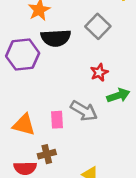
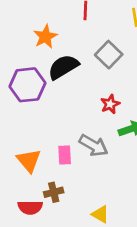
black semicircle: (56, 38) -> (63, 67), turned 152
orange triangle: (24, 125) -> (29, 161), turned 35

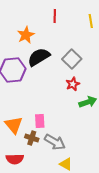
gray square: (109, 55) -> (72, 59), moved
gray arrow: (94, 145) -> (55, 142), moved
brown cross: (54, 192) -> (32, 138), moved, turned 32

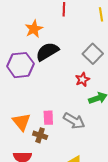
gray square: (72, 59) -> (93, 54), moved
gray arrow: (55, 142) -> (74, 121), moved

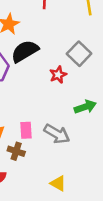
red star: (82, 80) -> (58, 75), moved

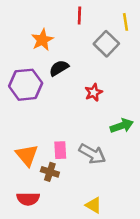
black semicircle: (25, 51) -> (59, 68), size x0.7
gray square: (79, 54) -> (106, 44), moved

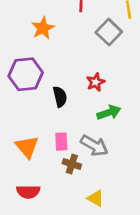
black semicircle: (59, 68) -> (60, 97), moved, turned 108
green arrow: (122, 126) -> (109, 113), moved
brown cross: (50, 172) -> (72, 164), moved

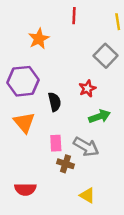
gray square: (109, 32) -> (106, 56), moved
orange triangle: (27, 147) -> (24, 122), moved

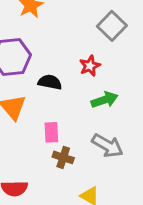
black semicircle: (55, 102) -> (50, 82), turned -66
gray arrow: (86, 147) -> (108, 146), moved

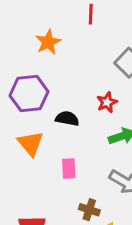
brown cross: (63, 157) -> (89, 210), moved

